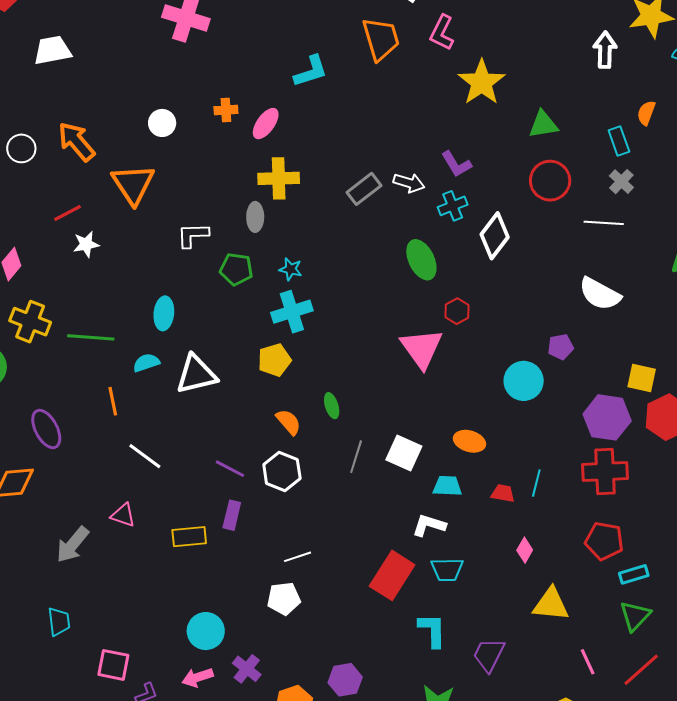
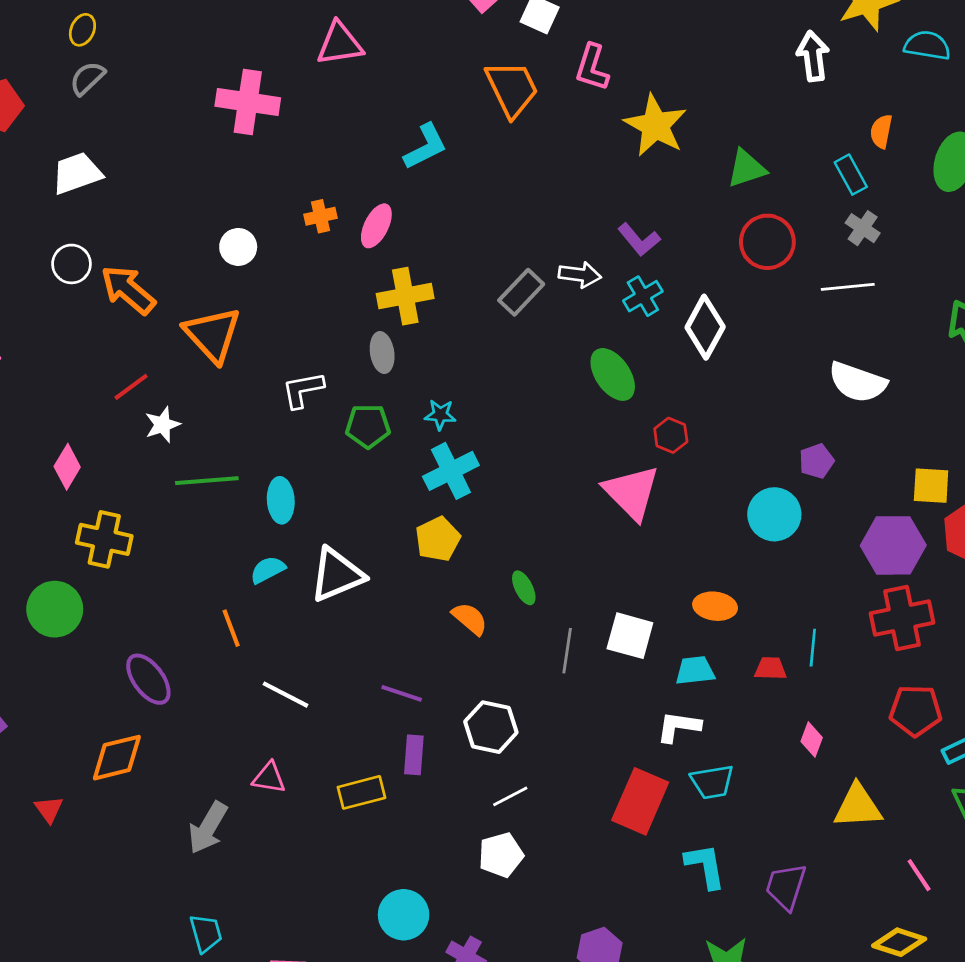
white circle: (21, 148) -> (71, 264), moved
green line: (91, 337) -> (207, 481), moved
white hexagon: (282, 472) -> (491, 727), moved

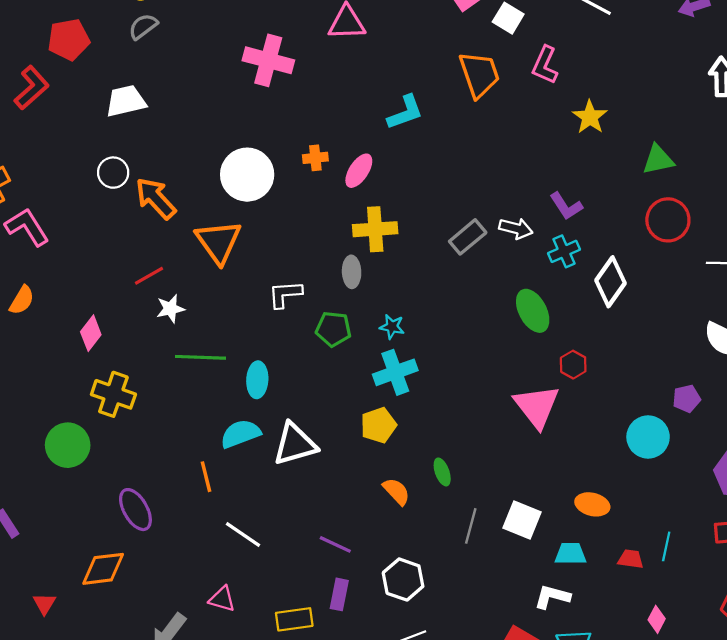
yellow star: (655, 125) -> (590, 117), size x0.7
white circle: (238, 247) -> (247, 175), size x1.8
cyan semicircle: (268, 570) -> (240, 434), size x1.4

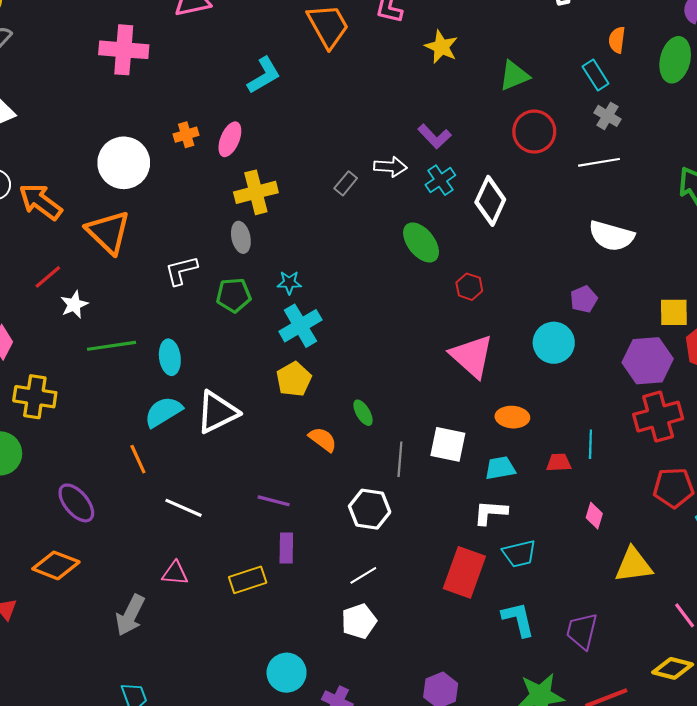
gray rectangle: (468, 237) -> (346, 183), size x0.7
pink triangle: (537, 406) -> (472, 356), moved
orange diamond: (103, 569) -> (56, 565), turned 39
white hexagon: (403, 580) -> (370, 509), moved

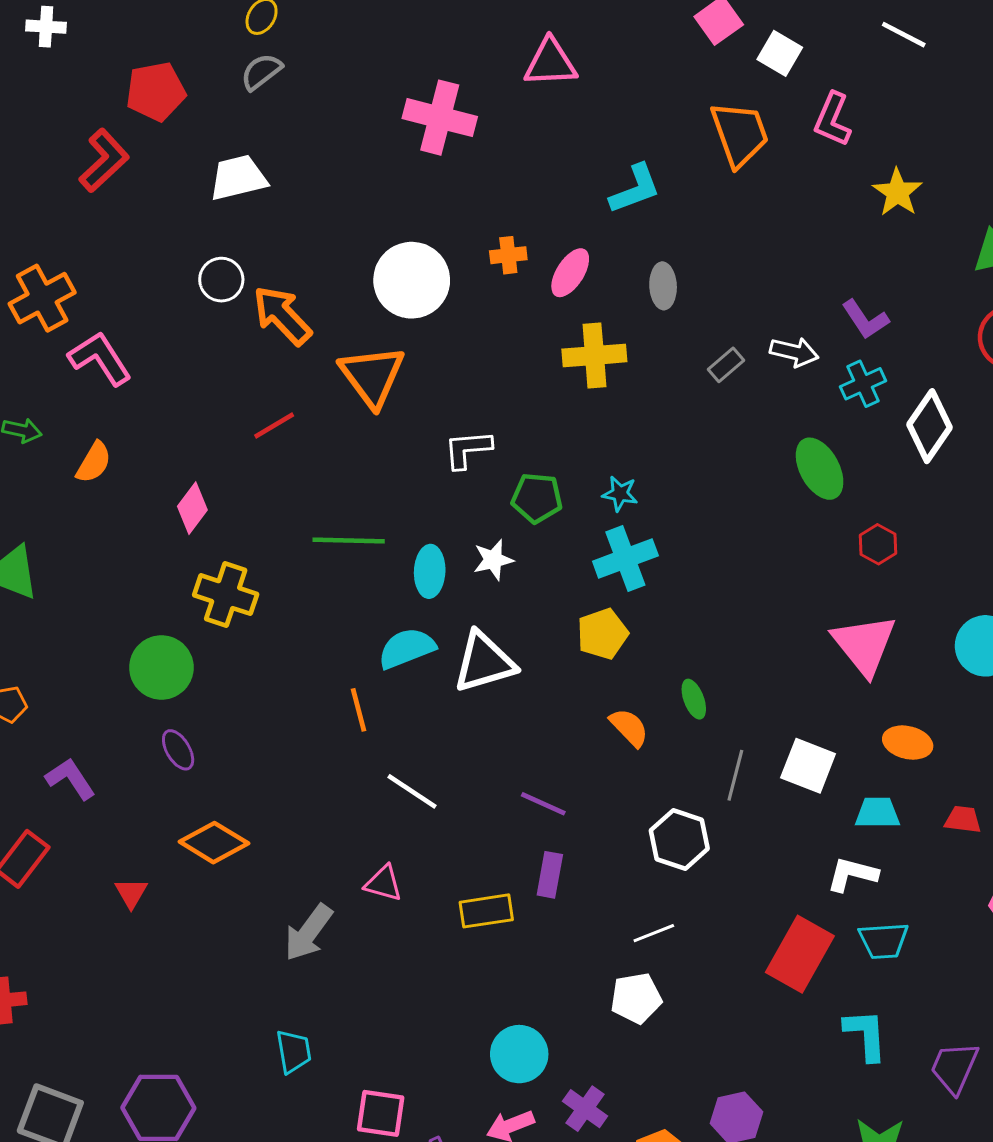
gray ellipse: (241, 237) -> (663, 286), moved
white star: (74, 305) -> (493, 560), moved
purple ellipse: (76, 503) -> (178, 750), moved, size x0.7

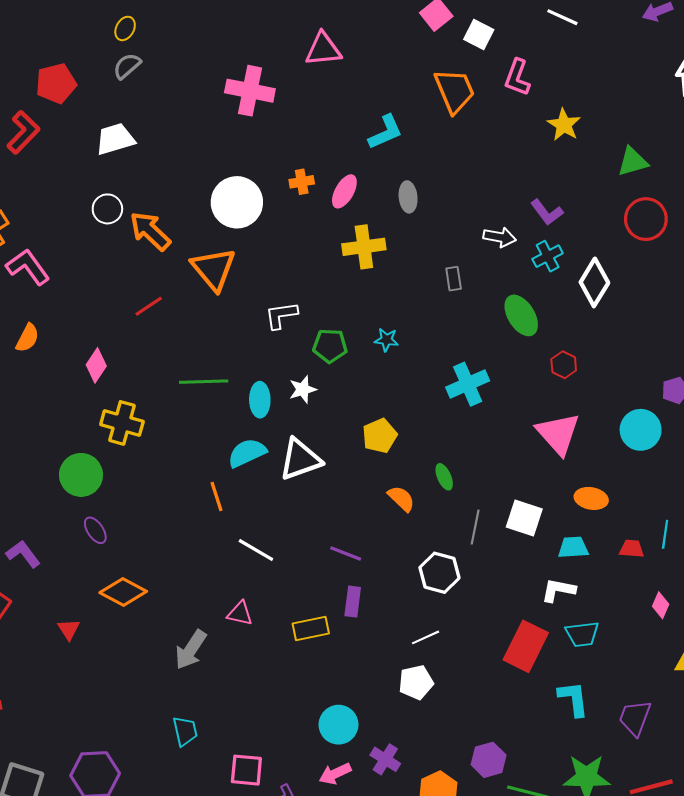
gray rectangle: (726, 365) -> (454, 279), moved, turned -55
cyan cross: (625, 558) -> (468, 384), moved

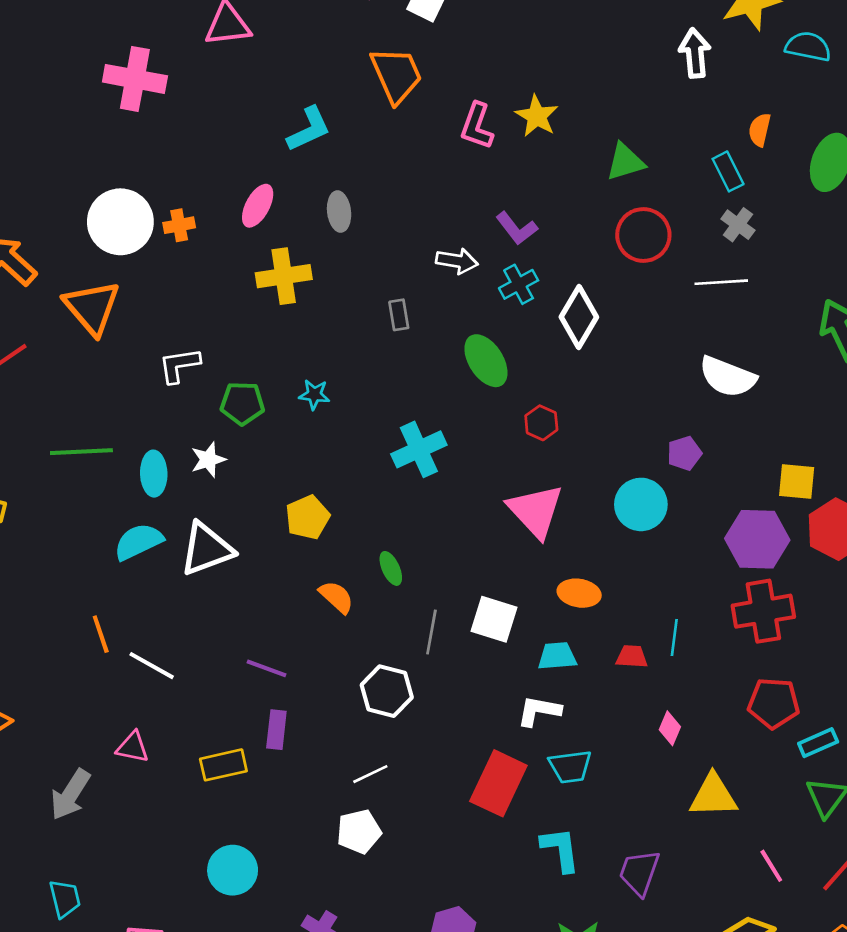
pink L-shape: (517, 77) -> (477, 126), moved
orange cross: (302, 182) -> (179, 225), moved
orange line: (217, 496) -> (101, 634), moved
cyan circle: (338, 725) -> (233, 870), moved

